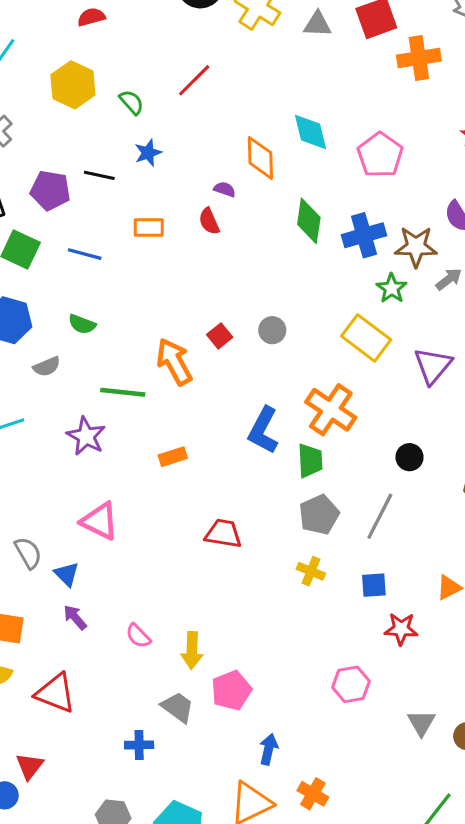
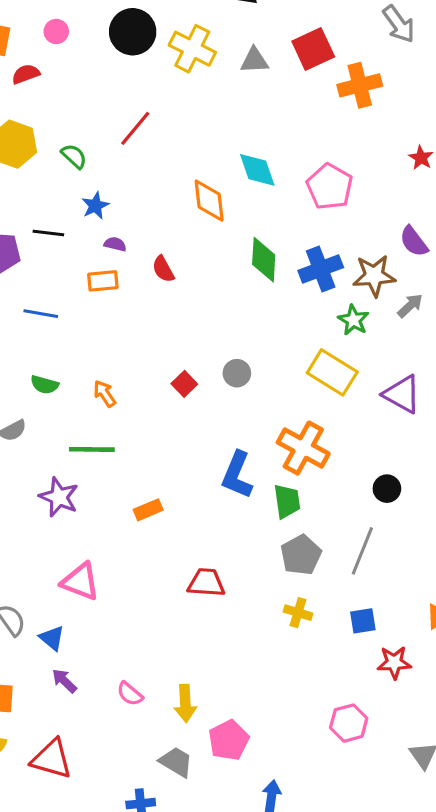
purple semicircle: (225, 189) -> (115, 244), moved
orange arrow: (174, 362) -> (105, 394), moved, size x0.6
purple triangle: (433, 366) -> (402, 394), turned -36

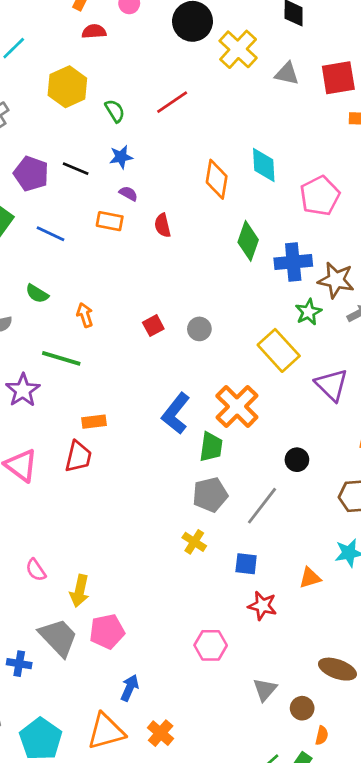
red trapezoid: (206, 583) -> (78, 457), moved, turned 84
gray trapezoid: (176, 762) -> (58, 637), size x1.4

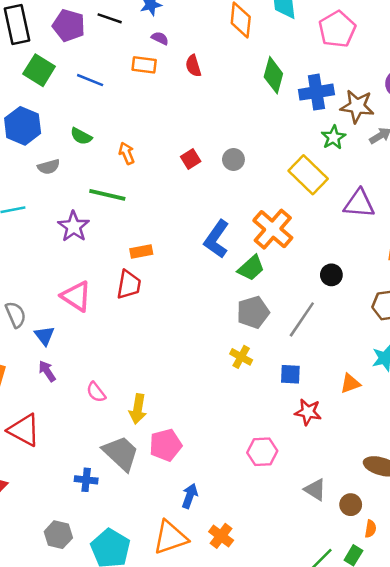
purple triangle: (332, 385) -> (359, 204), turned -36
green trapezoid: (211, 447) -> (251, 268), turned 44
gray triangle: (265, 690) -> (315, 490), turned -35

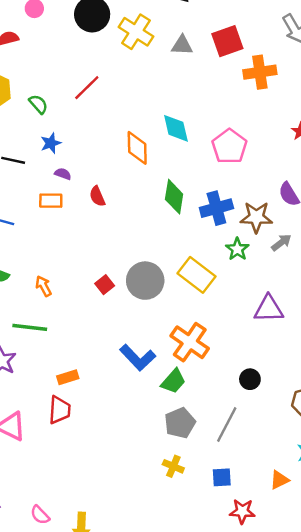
gray circle: (233, 159) -> (145, 281), size x1.8
yellow rectangle: (308, 175) -> (196, 275), moved
blue L-shape: (217, 239) -> (138, 358), turned -72

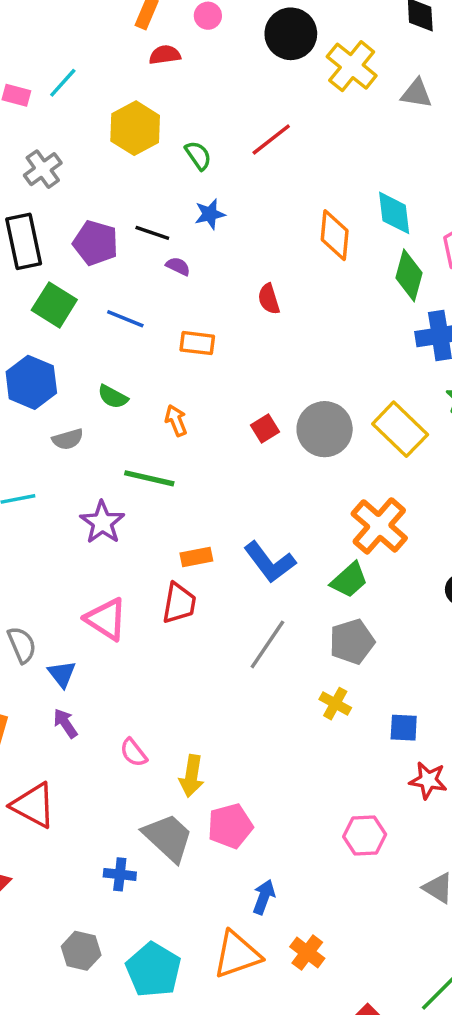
purple semicircle: (63, 174) -> (178, 266), moved
green diamond: (174, 197) -> (409, 275), moved
orange rectangle: (51, 201) -> (197, 343), moved
blue L-shape: (138, 358) -> (270, 562), moved
gray line: (227, 425) -> (267, 644), moved

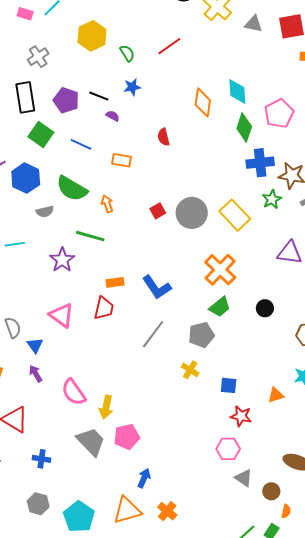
green semicircle: (113, 397) -> (72, 189), size x1.8
green trapezoid: (349, 580) -> (220, 307), moved
pink semicircle: (134, 753) -> (74, 392), size x1.6
pink hexagon: (365, 835) -> (228, 449), moved
blue cross: (120, 874) -> (42, 459), moved

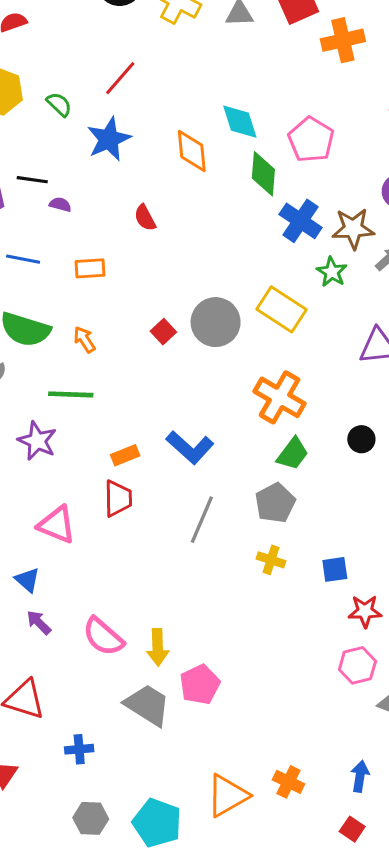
blue star: (132, 87) -> (109, 139), moved, size x1.6
blue cross: (260, 163) -> (301, 221), turned -36
blue arrow: (144, 478) -> (360, 776), moved

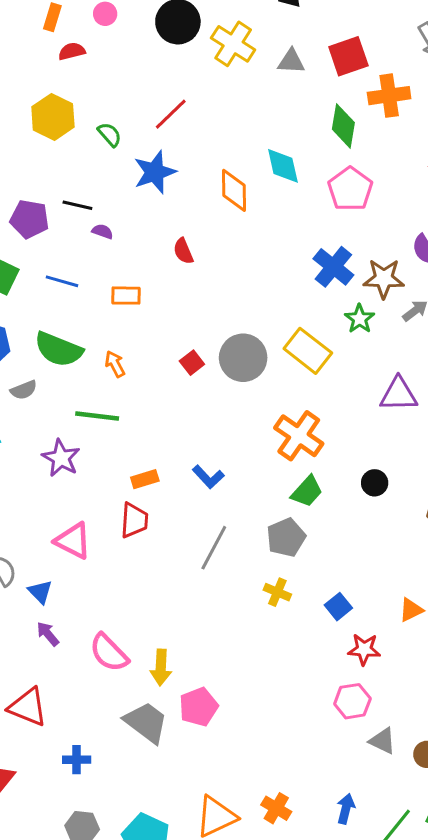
green diamond: (263, 174) -> (343, 126), moved
blue L-shape: (190, 447) -> (208, 477), size x0.7
blue square: (335, 569) -> (338, 607), turned -36

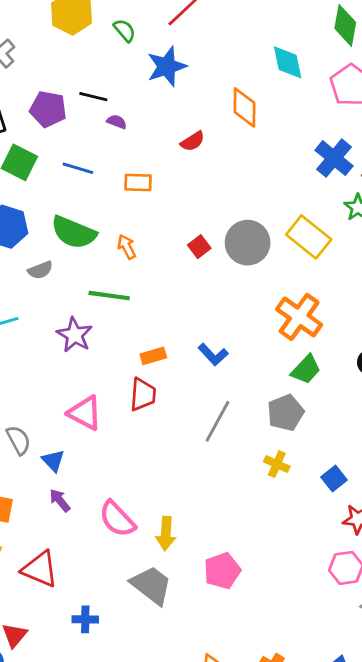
orange diamond: (234, 190) -> (245, 107), moved
red semicircle: (183, 251) -> (193, 141), turned -100
pink pentagon: (199, 707) -> (222, 571), moved

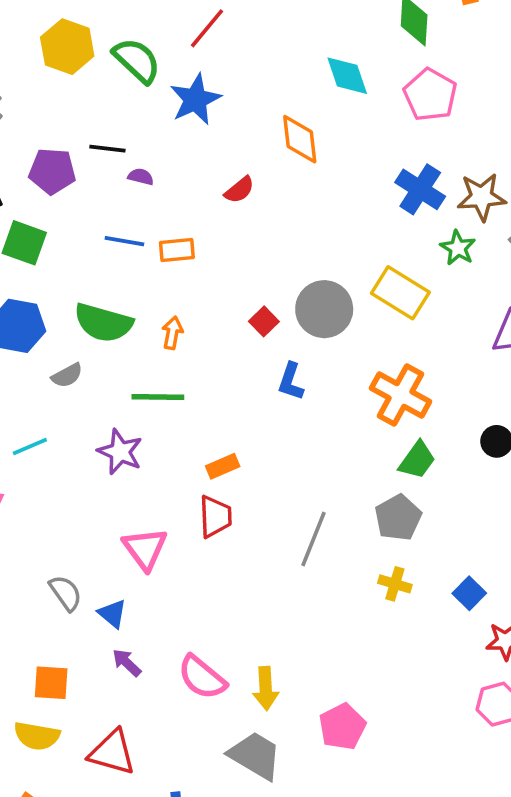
green semicircle: (125, 30) -> (137, 60), size x1.6
blue line: (78, 168) -> (124, 241), moved
orange arrow: (127, 247) -> (172, 333), turned 45
blue L-shape: (213, 354) -> (291, 382), moved, turned 68
pink triangle: (85, 413) -> (145, 549), turned 33

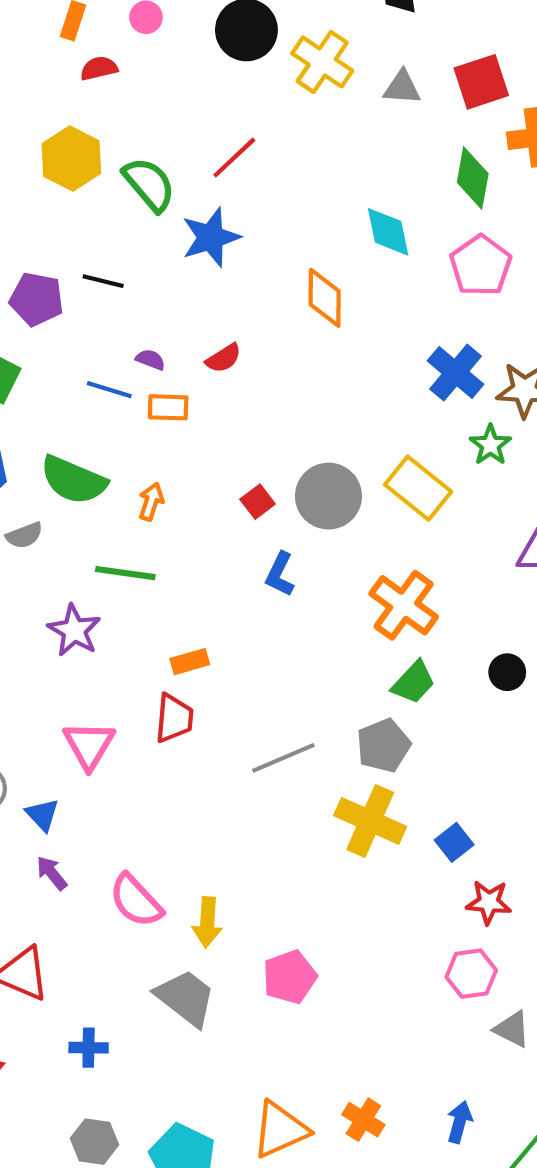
purple semicircle: (141, 177) -> (150, 360), moved
red semicircle: (239, 190) -> (224, 358), moved
gray line: (313, 539) -> (283, 758), turned 38
yellow cross: (395, 584) -> (370, 821), size x1.8

